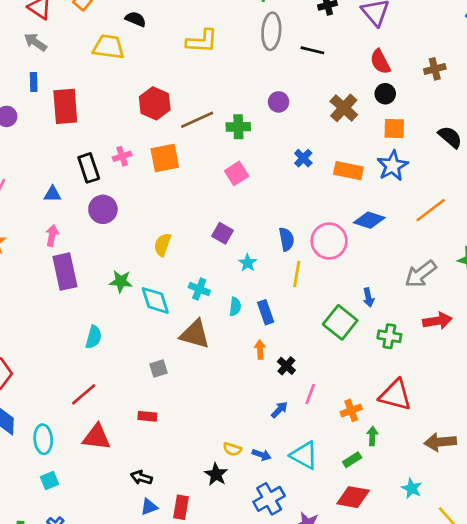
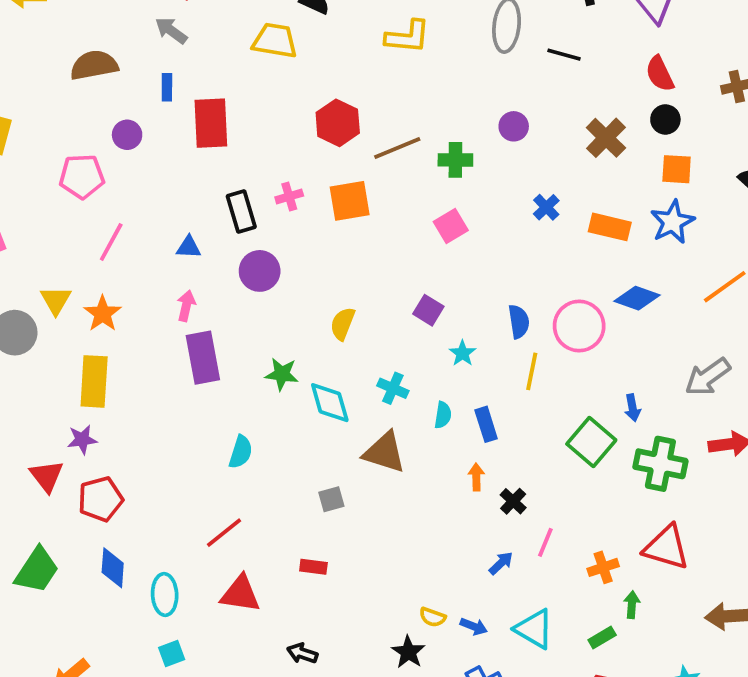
green cross: (389, 336) -> (660, 464), size x1.5

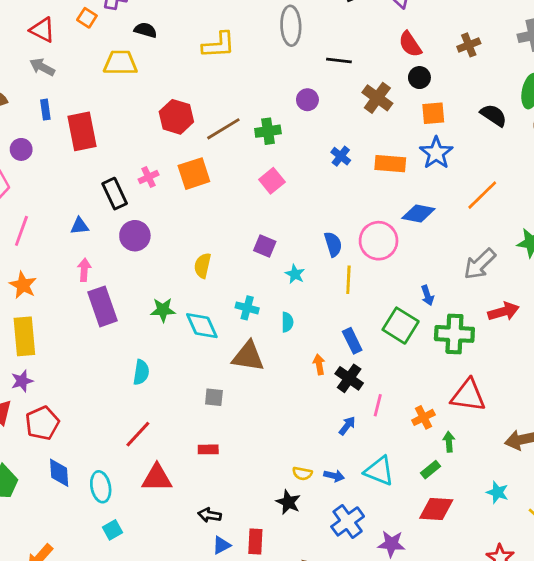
black line: (564, 55) -> (339, 61), moved
blue rectangle: (486, 424) -> (352, 341), moved
gray square: (331, 499) -> (214, 397), turned 30
black cross: (513, 501) -> (349, 378), size x1.4

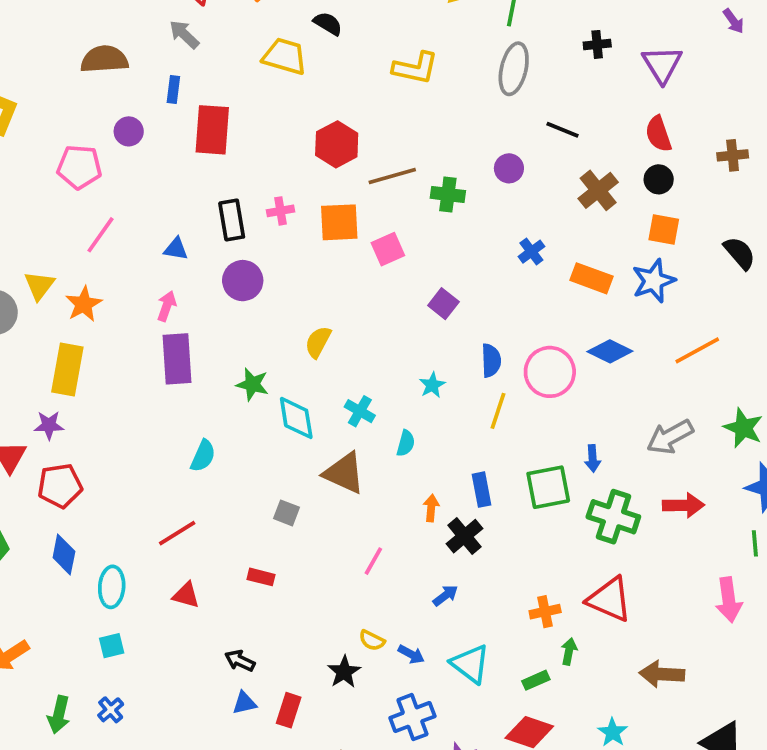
pink square: (272, 181) -> (388, 249), moved
purple square: (265, 246) -> (443, 304), moved
green square: (401, 326) -> (548, 487), turned 32
pink line: (378, 405) -> (373, 561), moved
red triangle: (157, 478) -> (186, 595), size x0.7

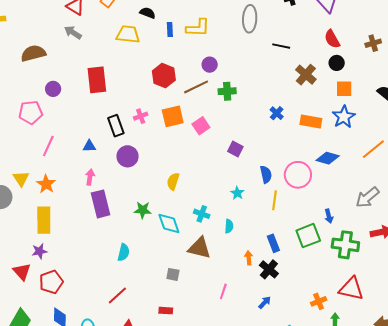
blue rectangle: (173, 89) -> (170, 29), moved
purple circle: (509, 168) -> (210, 65), moved

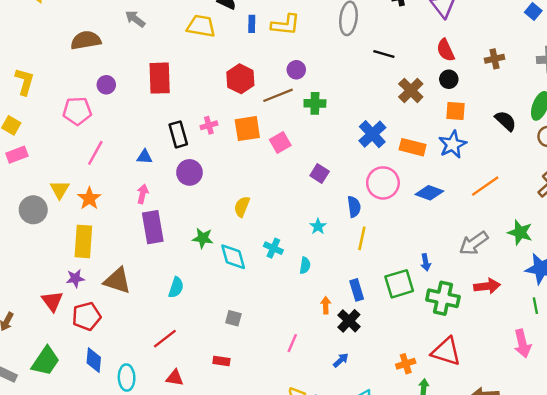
blue cross: (277, 113) -> (372, 134), size x1.6
pink circle: (298, 175) -> (383, 183), moved
brown triangle: (199, 248) -> (117, 281), moved

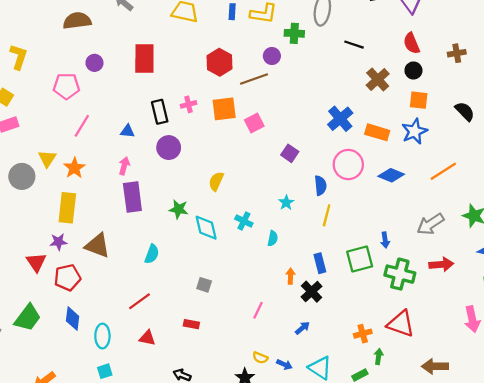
green cross: (315, 103) -> (294, 33), moved

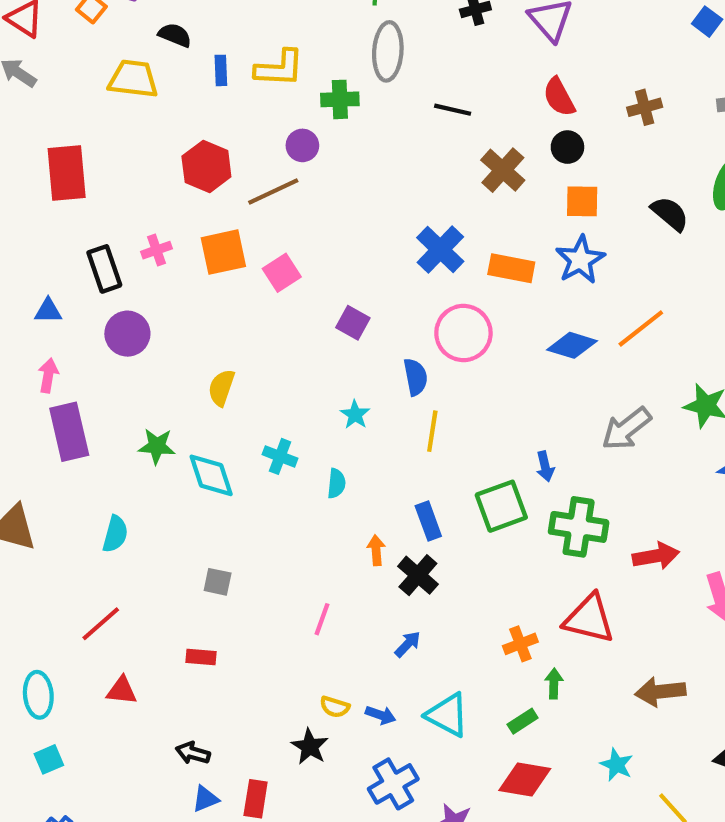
blue diamond: (391, 175) -> (572, 345), moved
red arrow: (441, 264) -> (656, 556), moved

